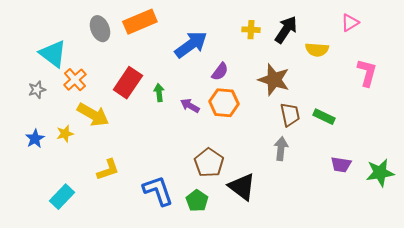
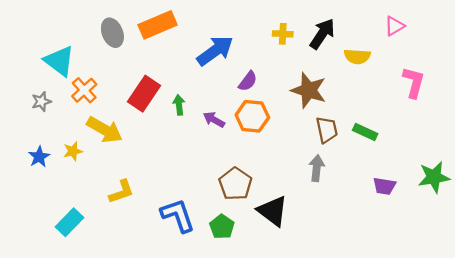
green star: (380, 173) -> (434, 177), moved

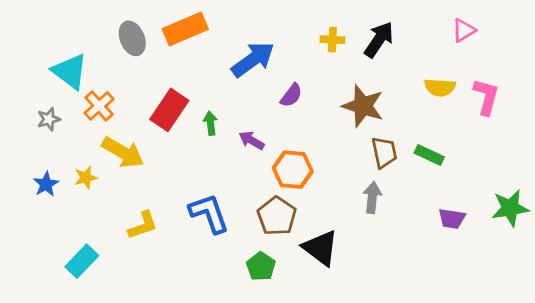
yellow semicircle: (357, 56) -> (440, 87), moved
orange hexagon: (252, 116) -> (293, 170), moved
blue L-shape: (178, 215) -> (209, 213), moved

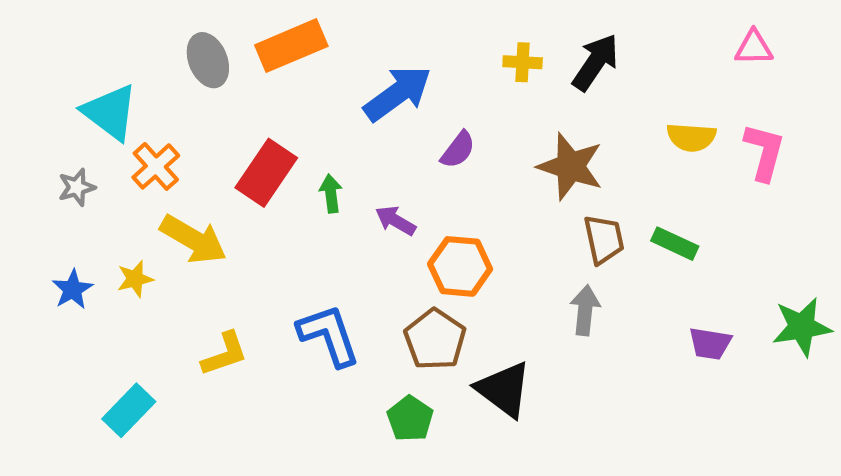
pink triangle: (464, 30) -> (754, 48), moved, turned 30

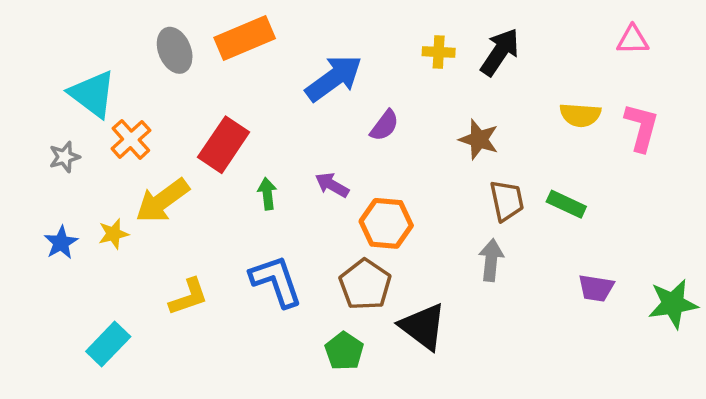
brown star: (570, 166) -> (479, 139), size x0.7
green arrow: (331, 194) -> (267, 194), moved
yellow arrow: (193, 239) -> (162, 201), turned 114
green star: (802, 327) -> (673, 304), moved

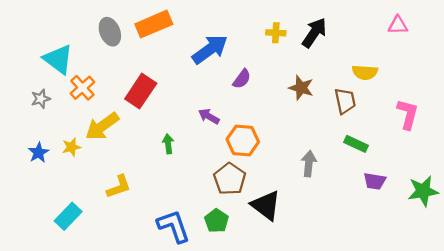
pink L-shape: (641, 127) -> (408, 114), moved
green arrow: (267, 194) -> (168, 144), moved
brown trapezoid: (507, 201) -> (345, 101), moved
green rectangle: (566, 204) -> (356, 144), moved
blue L-shape: (276, 281) -> (174, 226), moved

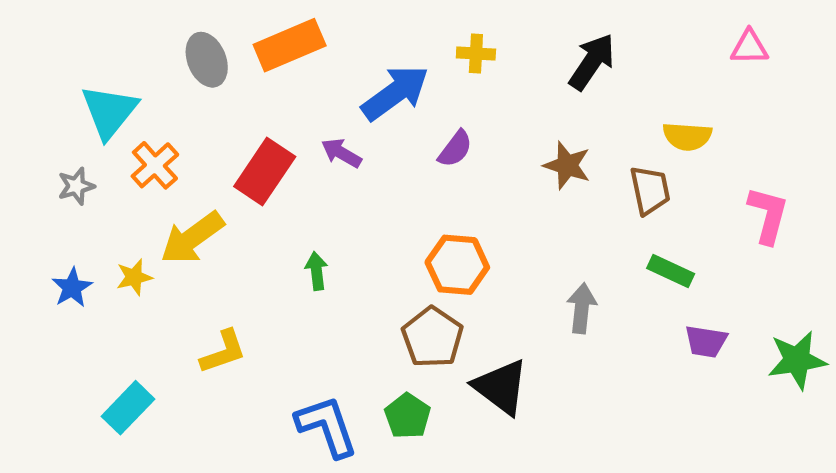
yellow cross: (276, 33) -> (476, 53), moved
cyan triangle: (58, 59) -> (109, 111), turned 32
purple arrow: (209, 116) -> (341, 153), moved

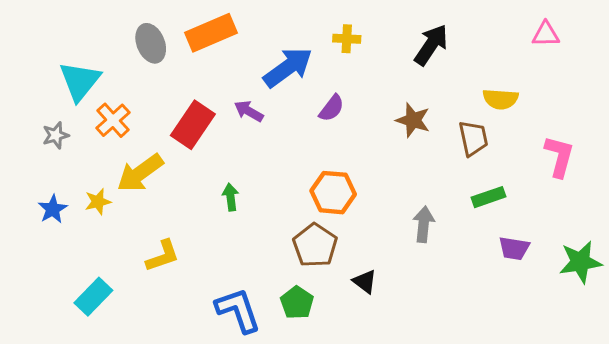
green rectangle: (671, 271) -> (488, 197), turned -44
black triangle: (501, 387) -> (365, 282), size x0.6

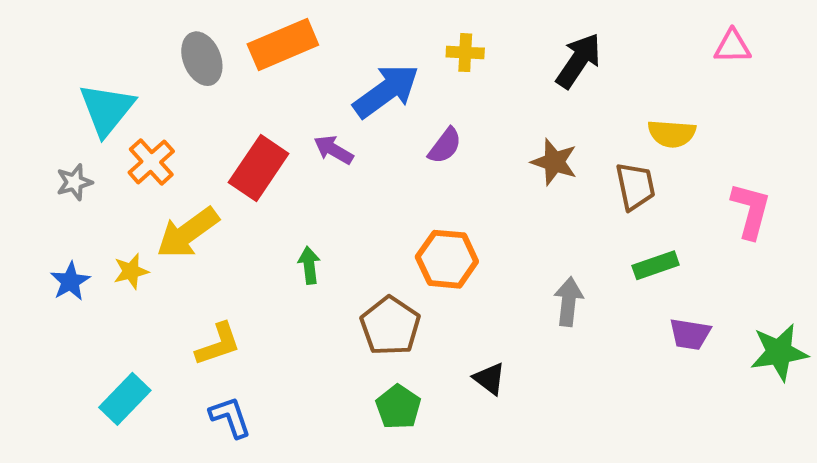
brown pentagon: (315, 245) -> (390, 326), moved
blue L-shape: (238, 310) -> (230, 417), moved, size x0.7

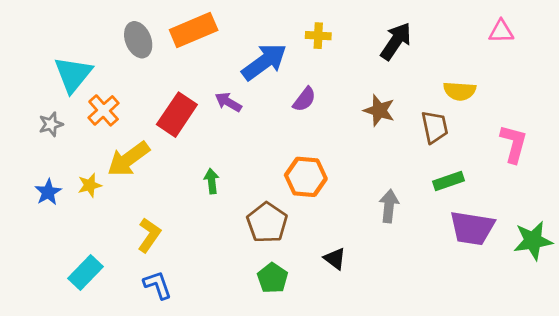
purple trapezoid: (690, 334) -> (472, 228), size x1.6
yellow L-shape: (218, 344) -> (149, 235), turned -36

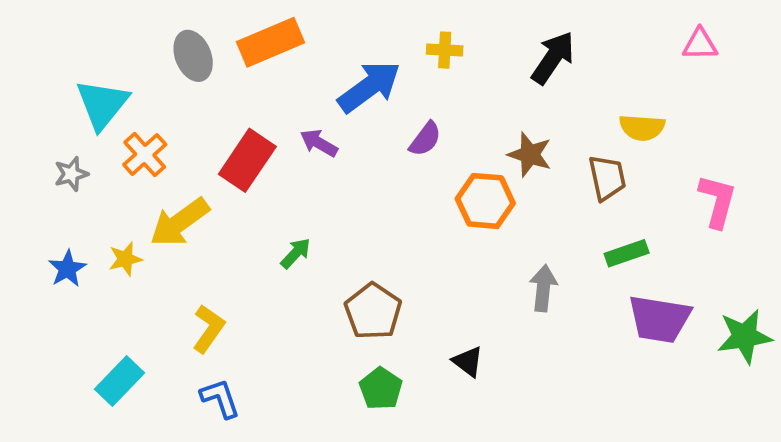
orange hexagon: (306, 177) -> (485, 201), moved
green arrow: (212, 181) -> (296, 253), turned 50

